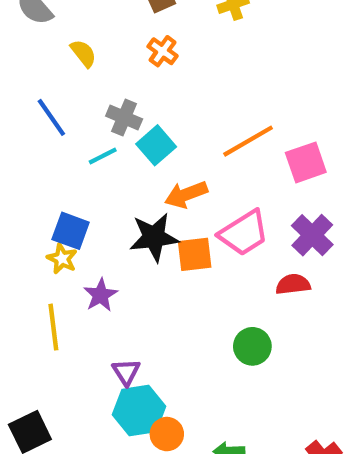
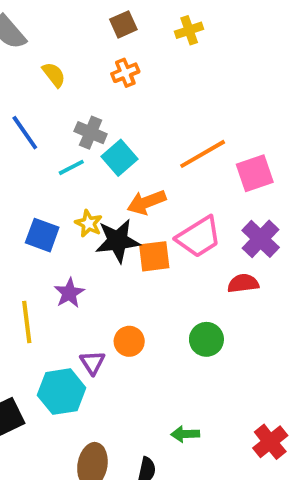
orange cross: (163, 51) -> (125, 73), turned 32
yellow star: (62, 259) -> (89, 223), moved
cyan hexagon: (139, 411) -> (62, 392), moved
orange circle: (167, 434) -> (129, 341), moved

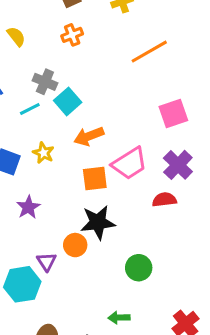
orange line: (203, 154) -> (149, 52), moved
black star: (118, 241) -> (98, 222), moved
green circle: (206, 339) -> (139, 268), moved

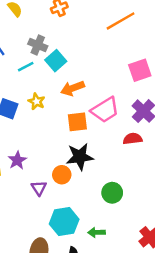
purple star: (28, 207) -> (17, 160), moved
cyan hexagon: (22, 284) -> (64, 222), moved

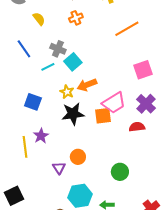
yellow star: (37, 101) -> (67, 92), moved
orange square: (77, 122) -> (103, 116), moved
black star: (80, 157) -> (73, 114), moved
purple star: (17, 160) -> (41, 136), moved

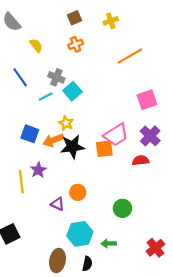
orange arrow: (87, 85) -> (53, 140), moved
purple triangle: (59, 168) -> (57, 204), turned -32

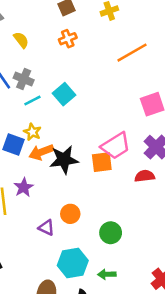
gray cross: (56, 77) -> (24, 79), moved
yellow star: (66, 123) -> (32, 132), moved
green circle: (122, 208) -> (111, 233), moved

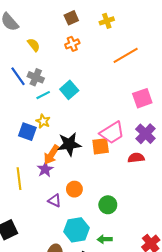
orange arrow: (41, 152) -> (51, 155), moved, turned -36
purple star: (24, 187) -> (45, 169), moved

